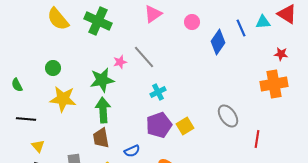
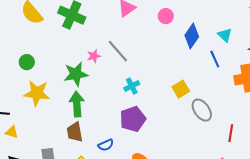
cyan triangle: (263, 22) -> (225, 35), moved, turned 49
blue line: (241, 28) -> (215, 59), moved
yellow square: (185, 126) -> (181, 89), moved
yellow triangle: (38, 146) -> (12, 132), moved, turned -32

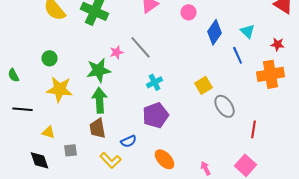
yellow triangle: (12, 132) -> (49, 132), moved

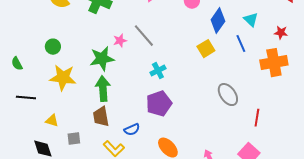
yellow square: (204, 85) -> (206, 49), moved

